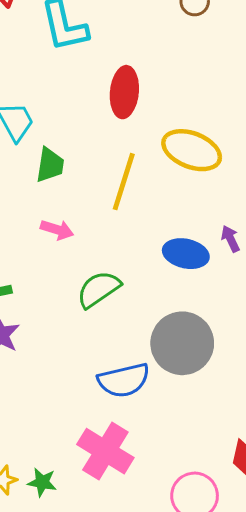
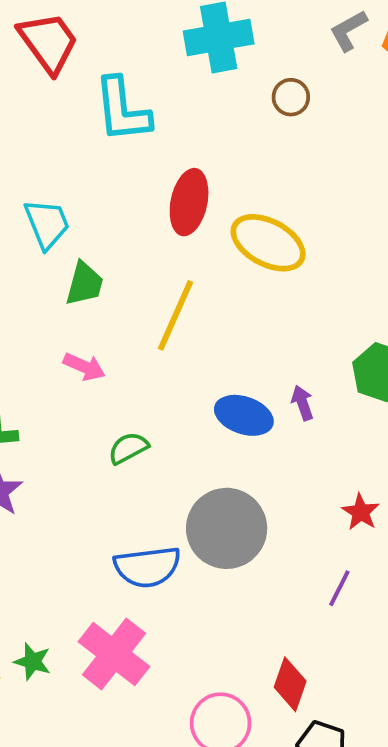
yellow ellipse: (192, 150) -> (268, 243), moved
green semicircle: (99, 289) -> (128, 448), size x0.7
green star: (42, 482) -> (32, 661), moved

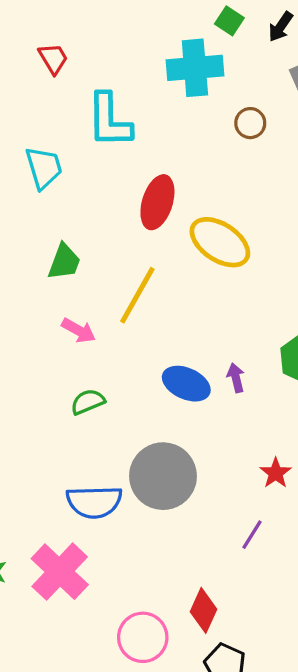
red trapezoid: (48, 42) -> (53, 59), size x0.6
cyan trapezoid: (47, 224) -> (44, 168), moved
pink arrow: (84, 367) -> (79, 331), moved

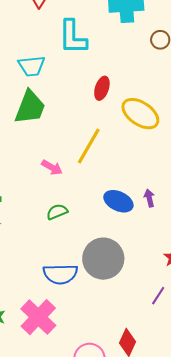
cyan trapezoid: (44, 168) -> (32, 66), turned 100
red ellipse: (157, 202) -> (102, 88), size x0.7
green trapezoid: (64, 262) -> (30, 107), moved, size x1.5

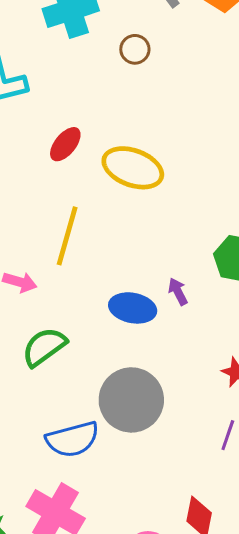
red ellipse: (102, 88) -> (65, 144), turned 35
green semicircle: (57, 212) -> (44, 347), size x1.4

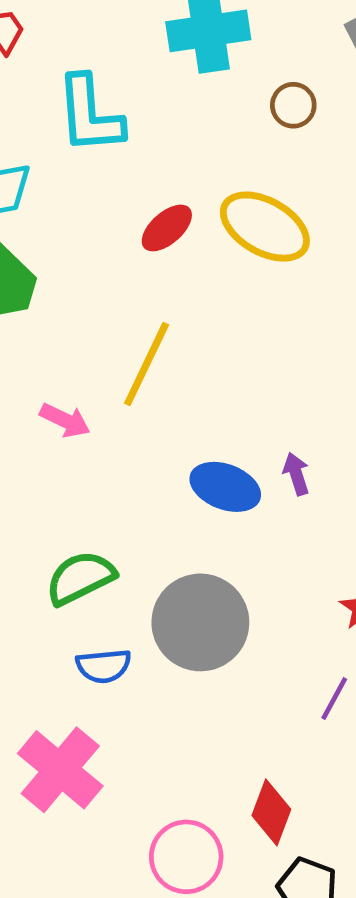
yellow ellipse: (133, 168) -> (265, 227), moved
green semicircle: (44, 347) -> (80, 578), moved
blue semicircle: (72, 439) -> (104, 666), size x0.7

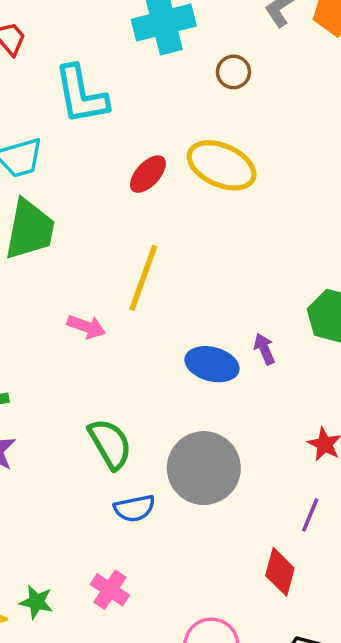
green semicircle: (80, 578) -> (110, 444), turned 92
pink cross: (60, 770) -> (110, 590), size x0.6
red diamond: (271, 812) -> (280, 572), moved

